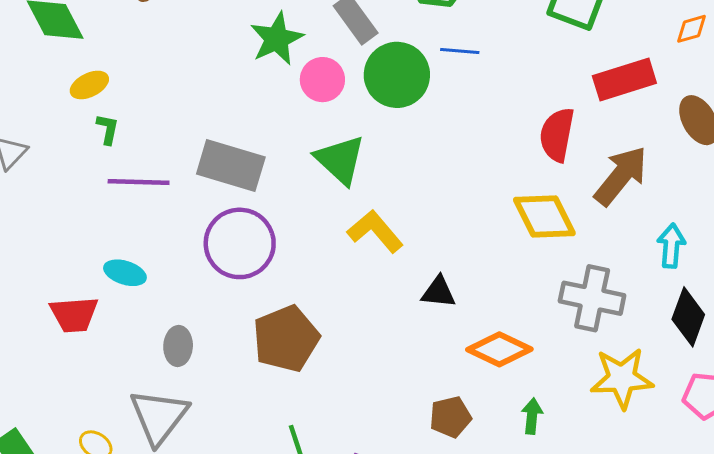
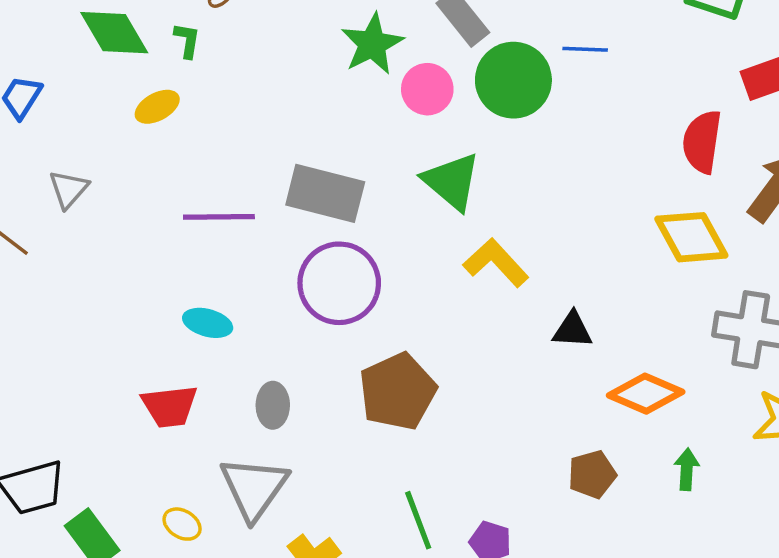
green L-shape: (108, 129) -> (187, 40), moved
red trapezoid: (74, 314) -> (170, 406), moved

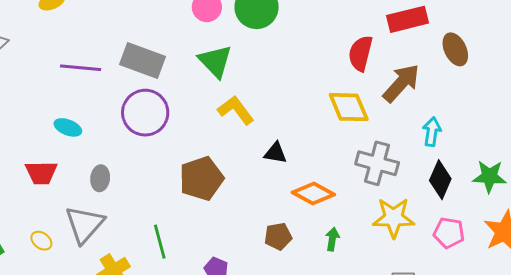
brown pentagon: (398, 391) -> (201, 178), moved
green line: (418, 520) -> (160, 242), moved

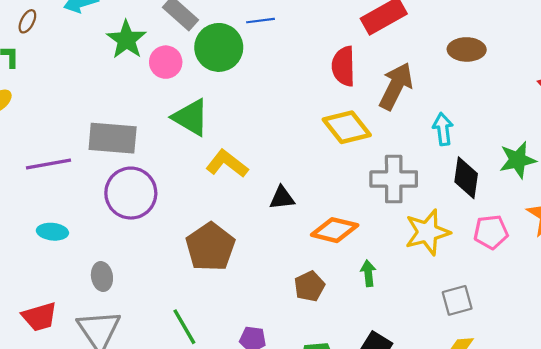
brown ellipse: (455, 49) -> (467, 49), moved, turned -48
red trapezoid: (41, 173) -> (39, 317), moved

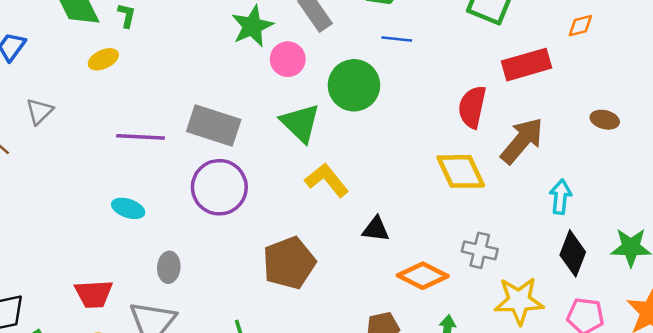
green circle: (219, 47) -> (354, 85), moved
brown ellipse: (467, 49) -> (605, 120), size x0.7
gray cross: (394, 179) -> (480, 250), moved, size x0.7

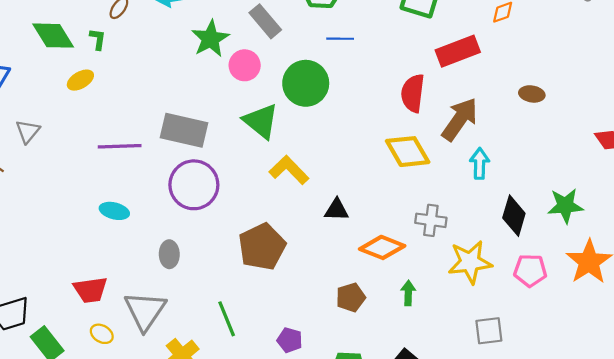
cyan arrow: (561, 197) -> (480, 163), moved
gray ellipse: (169, 267) -> (169, 254), moved

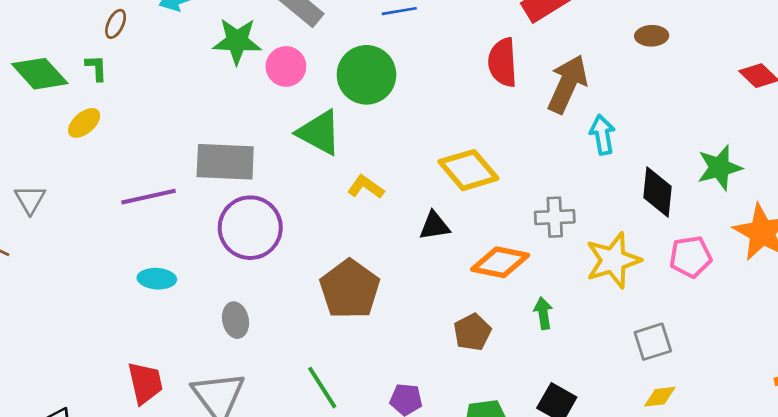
green star: (210, 39) -> (237, 41), turned -30
yellow diamond: (408, 152) -> (468, 170), moved
yellow L-shape: (289, 170) -> (366, 187), size x0.7
red trapezoid: (90, 290) -> (145, 383), turned -84

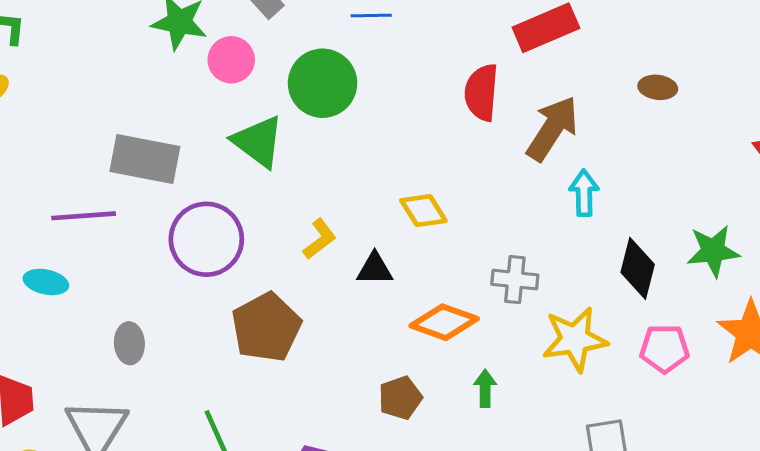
yellow diamond: (468, 170) -> (423, 211), size x0.7
yellow L-shape: (366, 187) -> (320, 239), moved, turned 99
purple line: (149, 197) -> (84, 216), moved
purple circle: (250, 228) -> (206, 239), moved

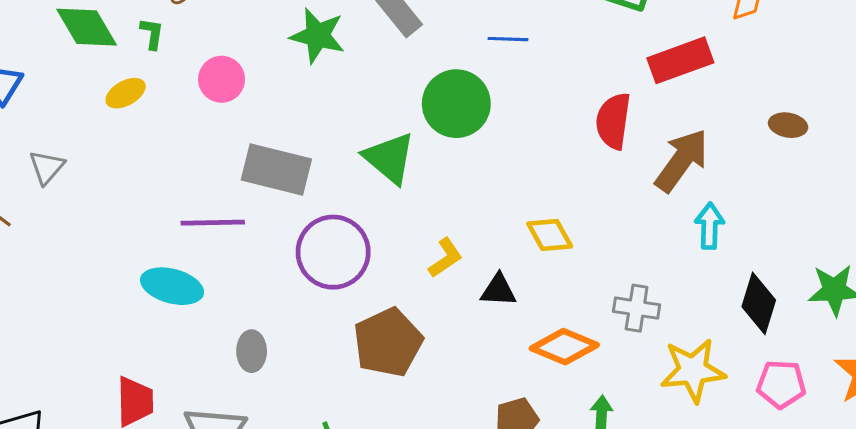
pink circle: (231, 60) -> (222, 79), moved
cyan ellipse: (46, 282) -> (172, 286), size x1.4

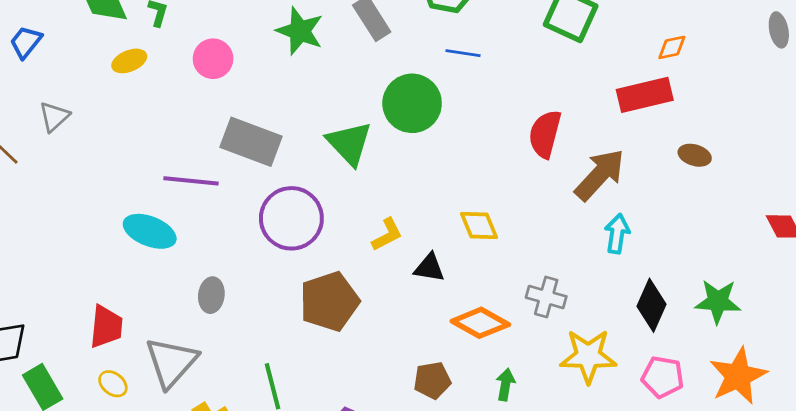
red rectangle: (680, 60) -> (645, 95), moved

